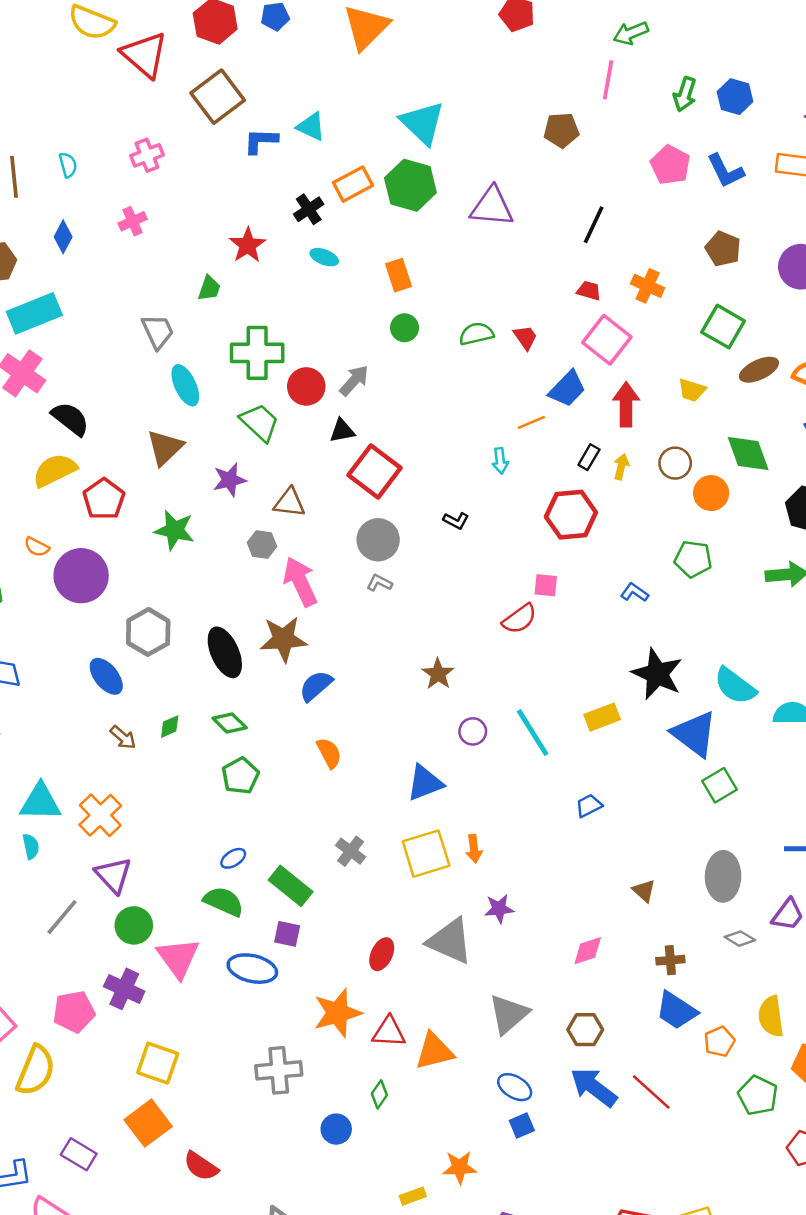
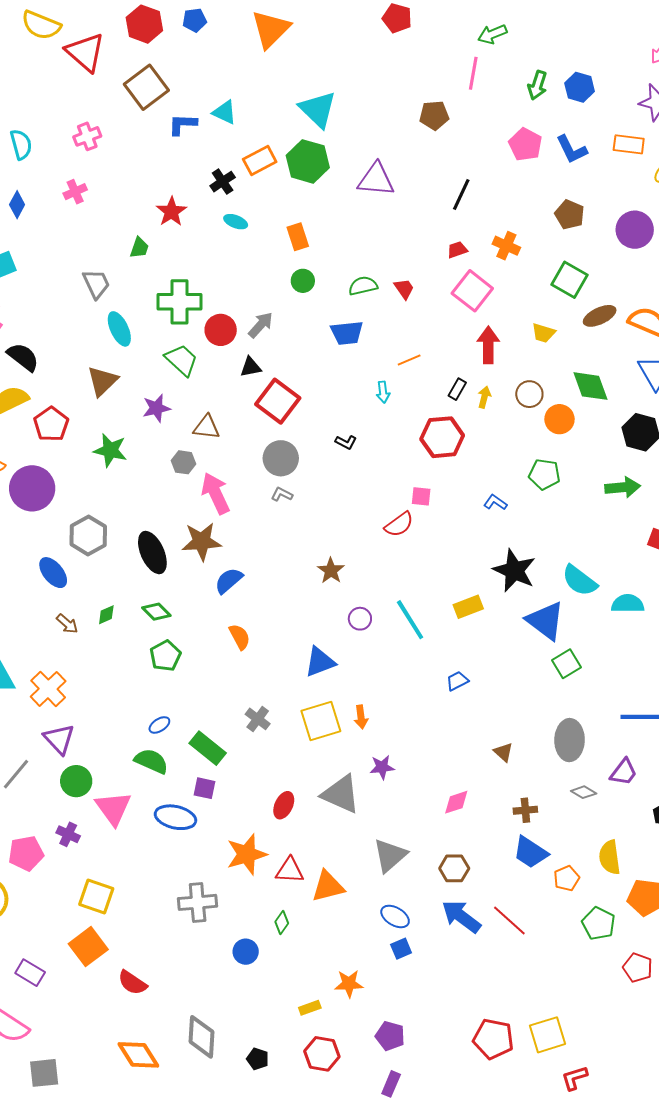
cyan semicircle: (68, 165) -> (21, 144), size x1.4
red trapezoid: (589, 291) -> (457, 250), turned -35
blue trapezoid: (567, 389) -> (347, 333), moved, turned 40
purple cross: (124, 989) -> (68, 834), size x0.7

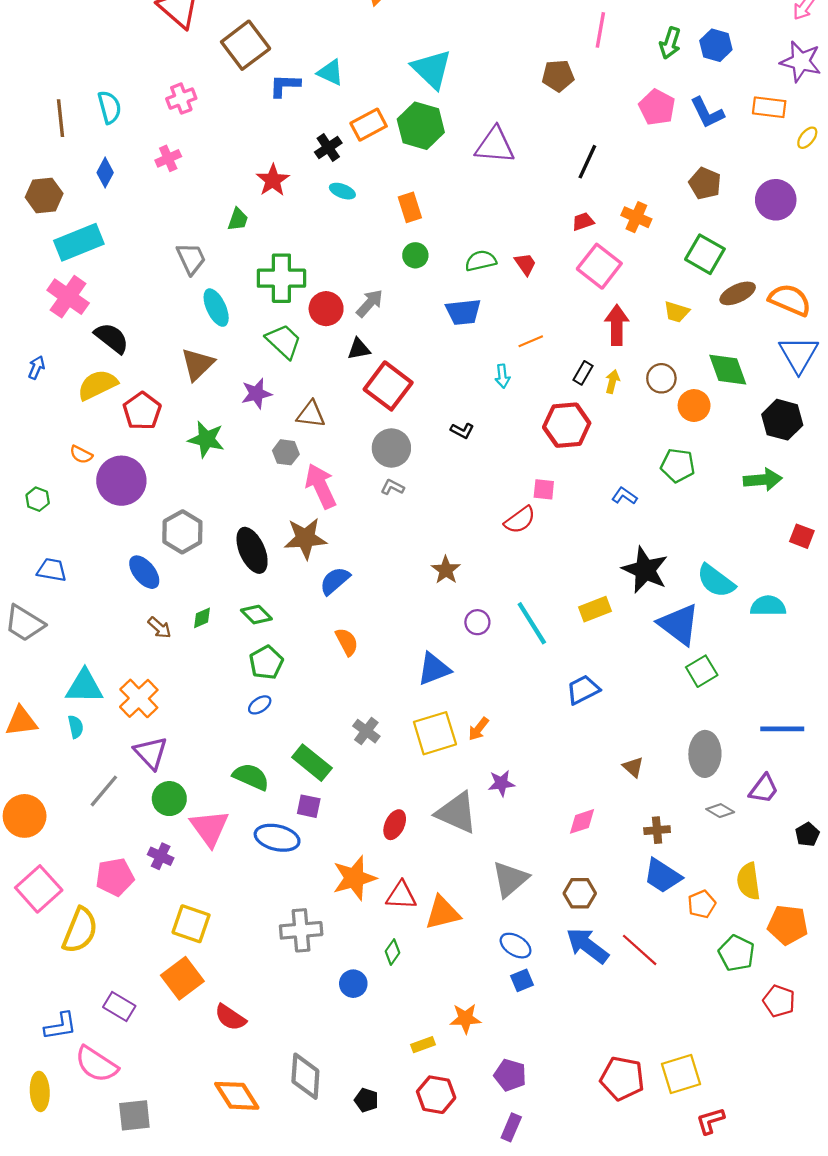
blue trapezoid: (457, 681) -> (583, 690), size x1.4
orange arrow: (361, 717) -> (478, 729), turned 45
blue ellipse: (159, 725) -> (260, 705), moved

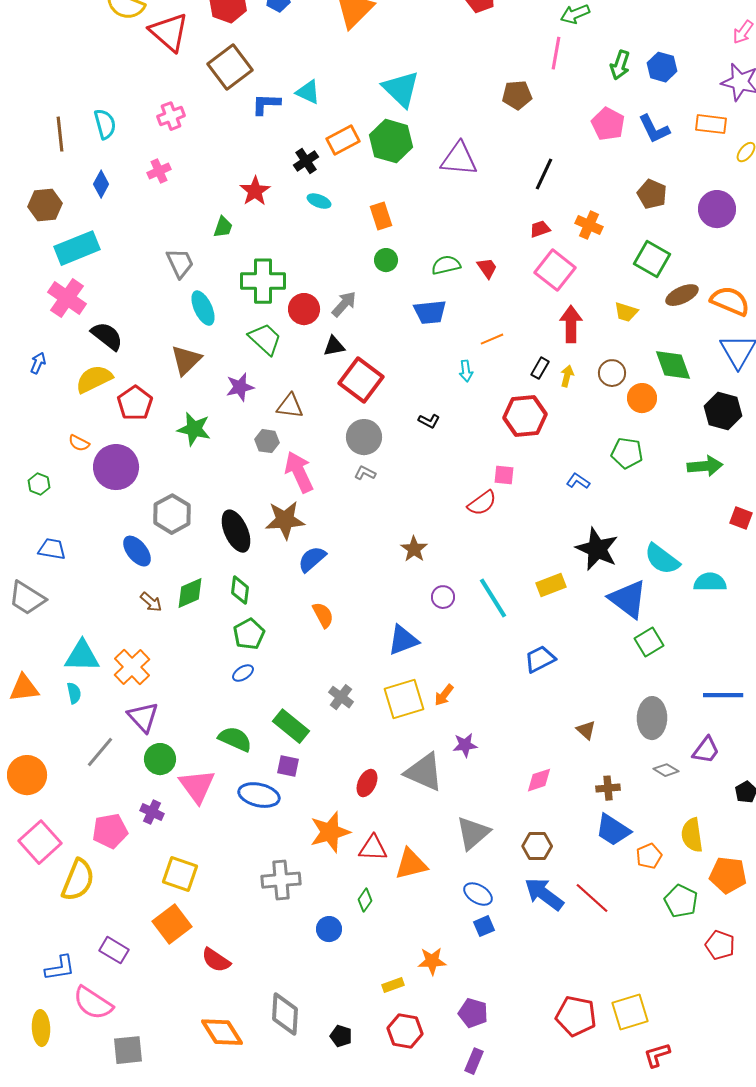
green diamond: (256, 615) -> (240, 590), turned 52
green diamond: (202, 618) -> (190, 593), size x1.6

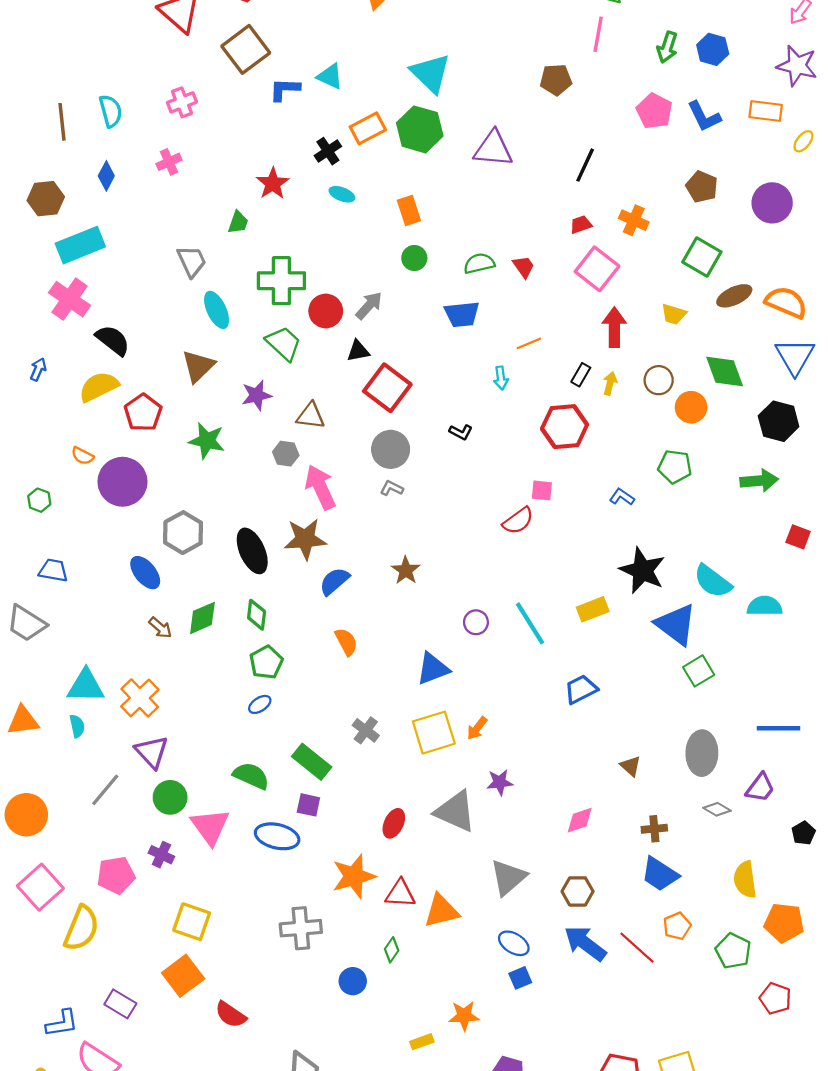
brown star: (414, 549) -> (406, 570), moved
orange pentagon: (649, 856) -> (677, 926), moved

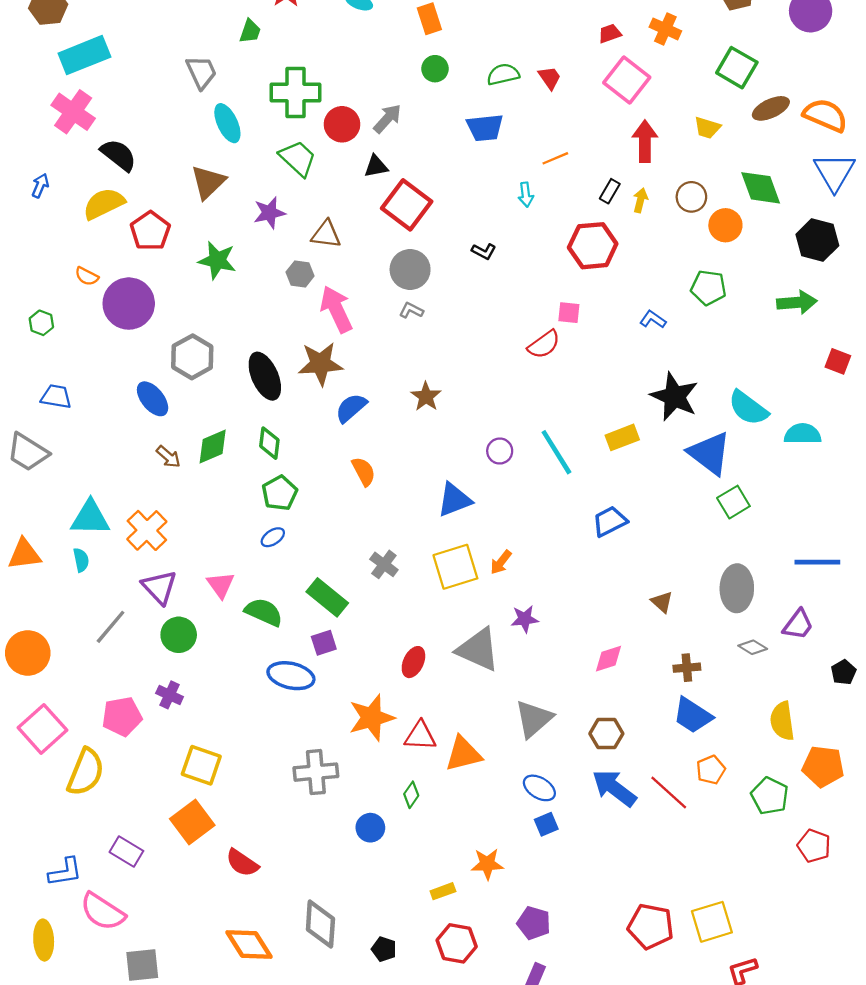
purple square: (308, 805) -> (324, 643), turned -30
pink triangle: (210, 827) -> (221, 585), moved, size x0.7

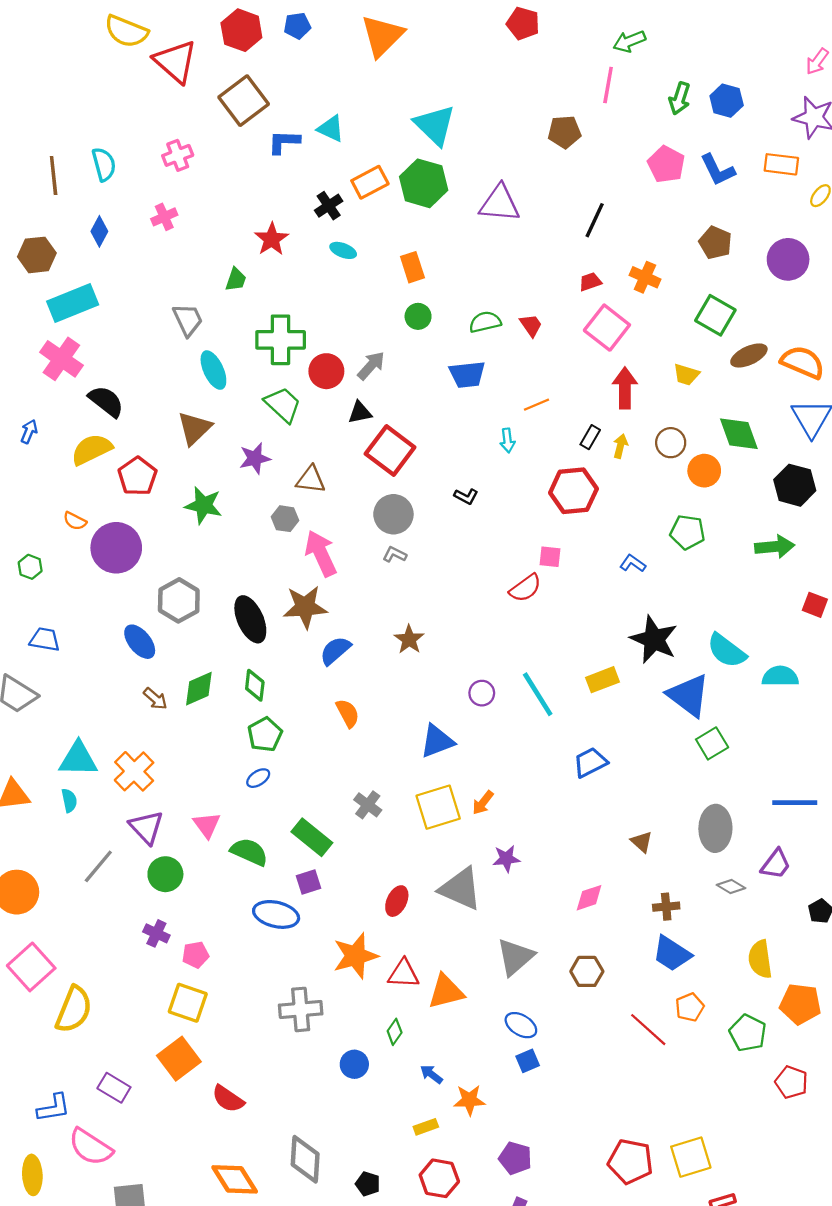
pink pentagon: (122, 716) -> (196, 955), moved, size x0.7
blue arrow: (614, 788) -> (431, 1074), moved, size x0.5

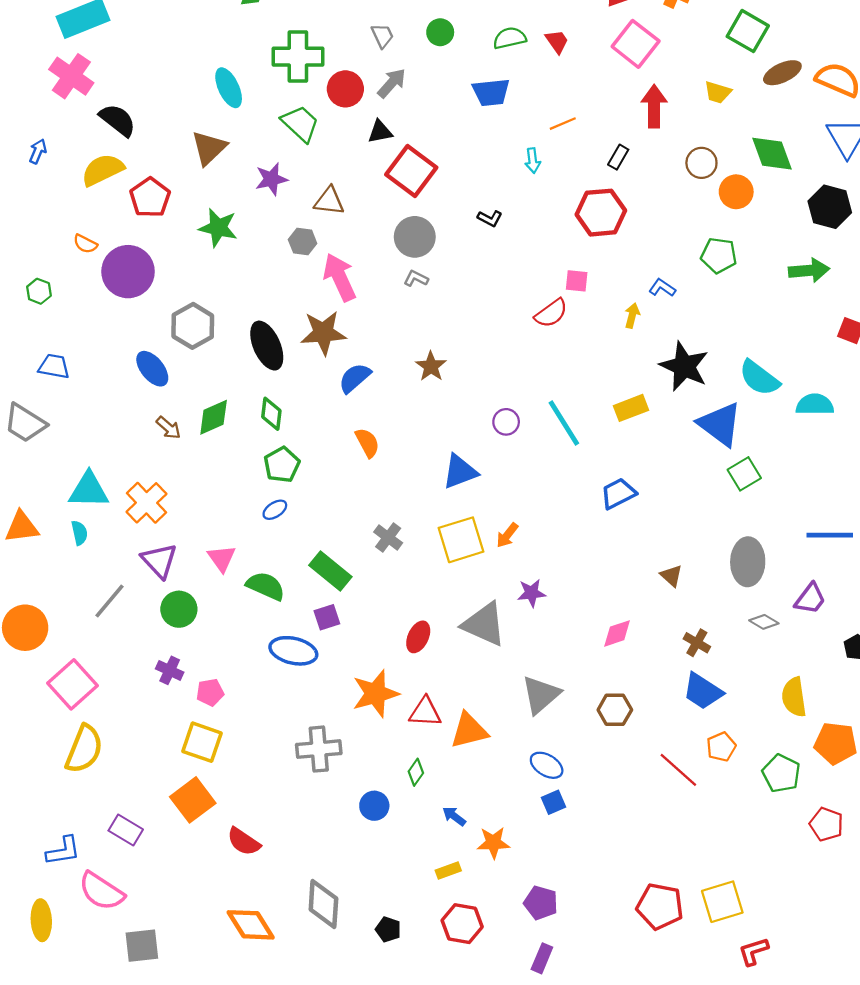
gray trapezoid: (188, 320) -> (382, 36), moved, size x0.7
yellow arrow: (620, 446) -> (632, 315), moved
brown cross: (666, 907) -> (697, 643), turned 35
pink square: (31, 967) -> (73, 684), moved

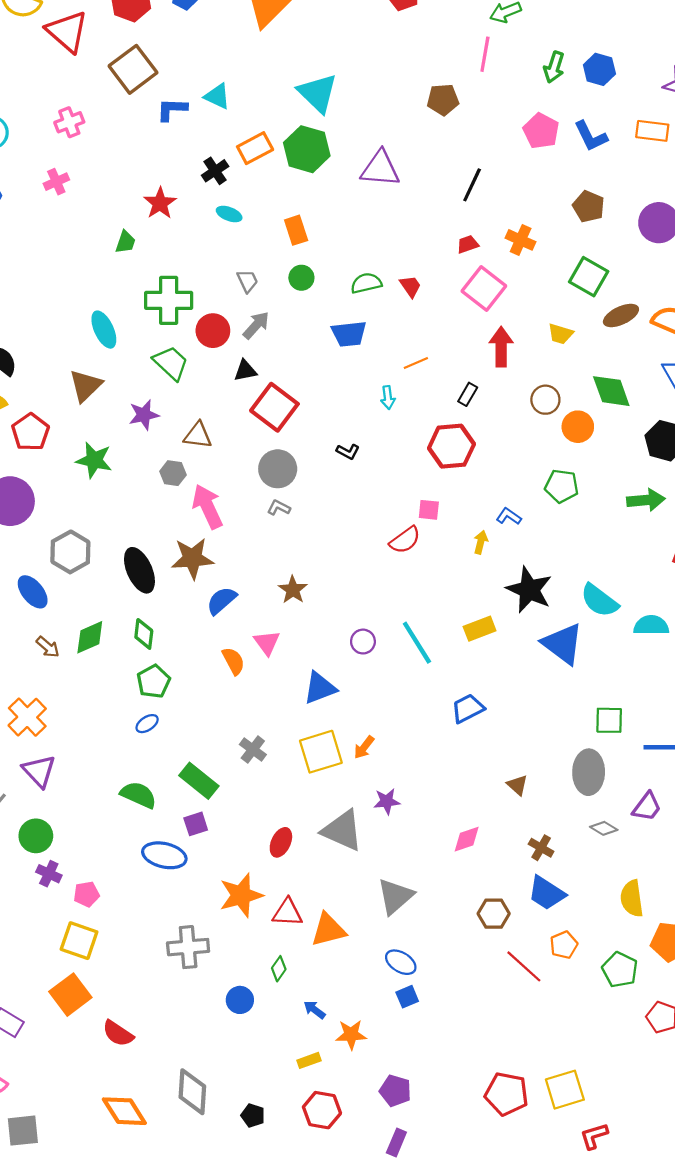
green square: (744, 474) -> (609, 720), moved, turned 32
pink triangle: (222, 558) -> (267, 643), moved
green circle: (179, 609) -> (36, 836), moved
brown hexagon: (615, 710) -> (494, 914), moved

